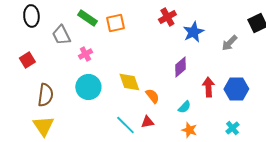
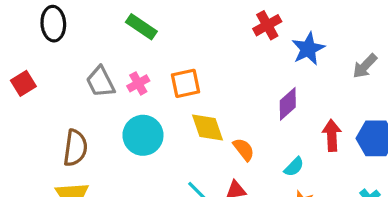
orange square: (115, 23) -> (185, 83), moved
gray trapezoid: (61, 35) -> (101, 82), moved
red square: (27, 60) -> (23, 83), moved

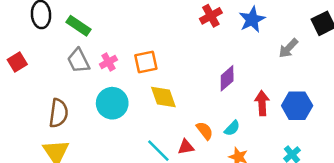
green rectangle: (141, 27) -> (78, 26), moved
blue star: (308, 49) -> (252, 20), moved
orange semicircle: (244, 149) -> (205, 131), moved

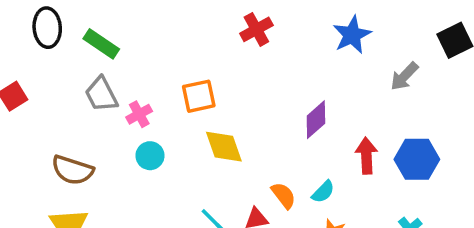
red cross: (211, 16) -> (256, 29), moved
pink cross: (108, 62) -> (139, 114), moved
cyan circle: (112, 103) -> (150, 156), size x0.6
brown semicircle: (58, 113) -> (72, 170), turned 100

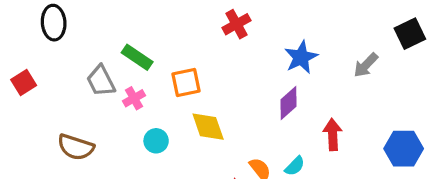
blue star: (352, 35) -> (301, 57), moved
green rectangle: (101, 44) -> (137, 57), moved
cyan circle: (150, 156) -> (156, 141), moved
blue hexagon: (417, 159) -> (404, 149), moved

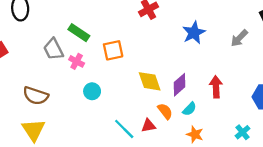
pink cross: (134, 98) -> (77, 61), turned -32
purple diamond: (288, 103) -> (179, 85), moved
yellow diamond: (208, 127) -> (150, 81), moved

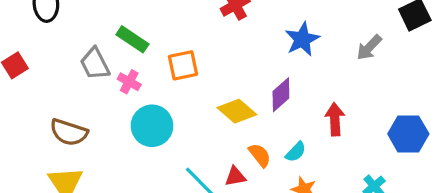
yellow diamond: (150, 81) -> (237, 111), turned -30
purple diamond: (179, 85) -> (281, 95), moved
cyan circle: (92, 91) -> (152, 126), size x1.6

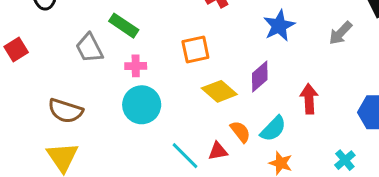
orange square: (183, 65) -> (195, 50), moved
pink cross: (129, 82) -> (136, 66), moved, turned -30
cyan semicircle: (296, 152) -> (273, 129), size x1.4

